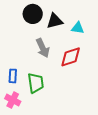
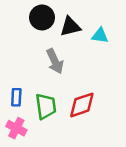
red diamond: (71, 57) -> (82, 105), moved

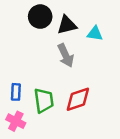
gray arrow: (55, 61) -> (66, 55), moved

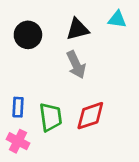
black circle: (40, 17) -> (28, 35), moved
cyan triangle: (95, 34) -> (117, 19), moved

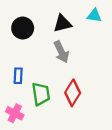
blue rectangle: (18, 107) -> (18, 76), moved
red diamond: (90, 116) -> (73, 93), turned -40

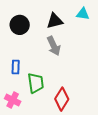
red diamond: (73, 93) -> (62, 99), moved

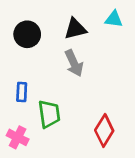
red diamond: (62, 99) -> (104, 131), moved

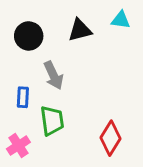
gray arrow: (74, 63) -> (54, 75), moved
pink cross: (18, 137) -> (18, 146), turned 30

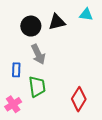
black circle: (29, 36) -> (31, 26), moved

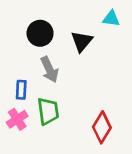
black triangle: (57, 22) -> (82, 41), moved, turned -36
pink cross: (13, 104) -> (17, 119), moved

